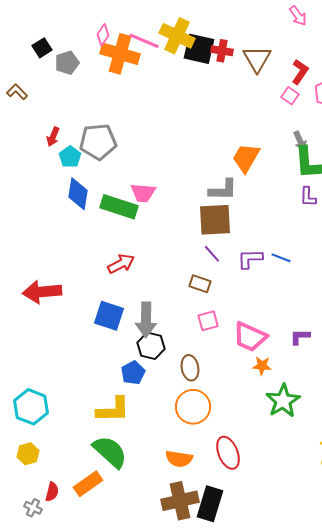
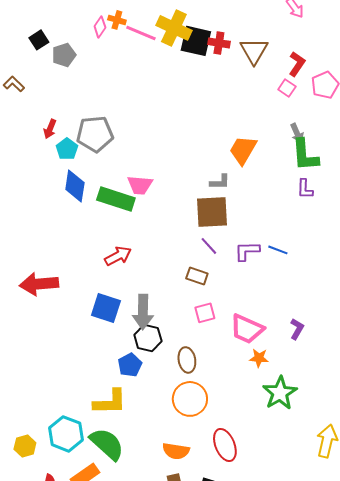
orange cross: (120, 54) -> (117, 20), moved, size x0.5
gray L-shape: (223, 190) -> (220, 182), size x0.7
purple L-shape: (300, 337) -> (297, 329), turned 120
cyan hexagon: (31, 407) -> (66, 434), moved

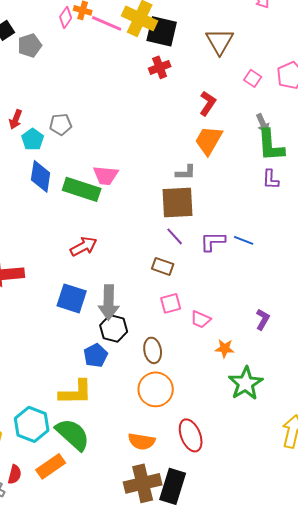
red cross: (219, 43) -> (160, 67), moved, turned -30
red L-shape: (297, 64) -> (208, 103), moved
gray pentagon: (95, 134) -> (61, 124), size x0.6
pink trapezoid: (247, 329) -> (201, 319), moved, size x0.6

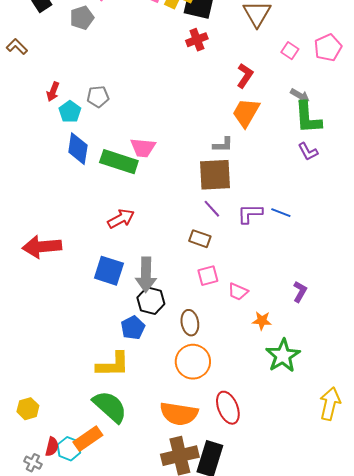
gray pentagon: (30, 45) -> (82, 18), moved
gray arrow: (263, 123) -> (300, 96), turned -36
purple L-shape: (271, 179) -> (308, 152), turned -30
cyan hexagon: (32, 424) -> (69, 449), moved, size x0.7
orange semicircle: (142, 441) -> (179, 414), size x1.4

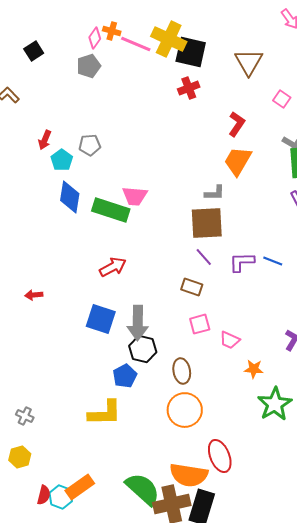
gray pentagon: (82, 18) -> (89, 66), moved
red arrow: (42, 247) -> (34, 295), size x0.5
green semicircle: (110, 407) -> (143, 489), moved
orange semicircle: (179, 414) -> (189, 475), moved
gray cross: (33, 463) -> (25, 416), moved

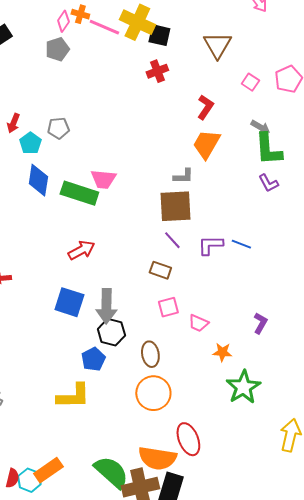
black square: (191, 52) -> (159, 35), size x0.7

